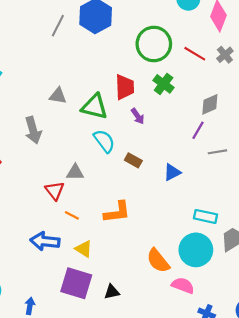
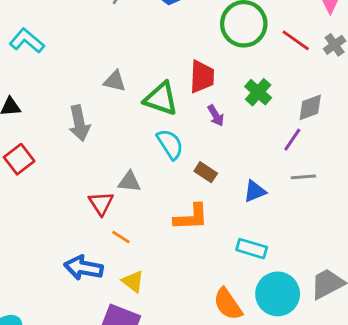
green cross: (164, 84) -> (258, 92), moved
gray line: (217, 152) -> (303, 177), moved
orange L-shape: (117, 212) -> (191, 217), moved
cyan rectangle: (206, 216) -> (252, 249), moved

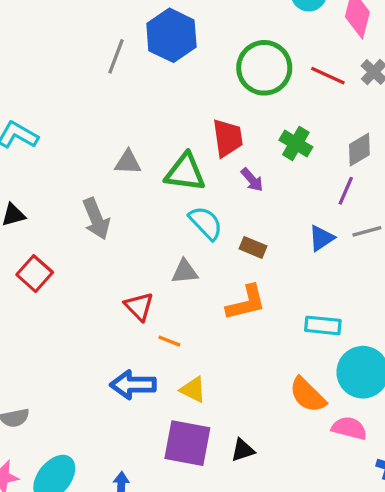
gray triangle: (129, 182) -> (185, 272), moved
blue triangle: (255, 191) -> (321, 238), moved

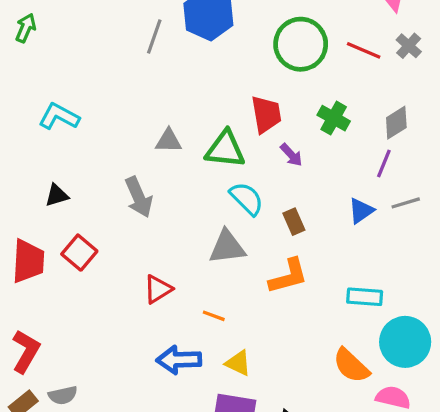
brown rectangle: (253, 247) -> (294, 222), turned 45
gray triangle: (185, 272) -> (227, 247), size x1.4
red triangle: (139, 306) -> (158, 289), moved, turned 44

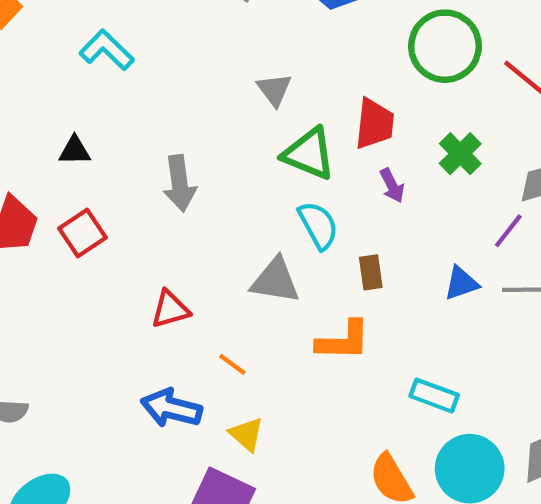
gray triangle: (168, 141) -> (274, 90), moved, turned 36

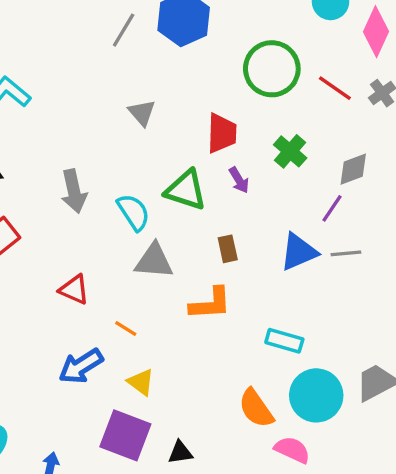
green triangle: (309, 154) -> (186, 190), moved
cyan semicircle: (318, 225) -> (133, 212), moved
blue triangle: (461, 283) -> (299, 252), size x1.4
red triangle: (170, 309) -> (74, 290), turned 44
blue arrow: (171, 408) -> (81, 366), turned -42

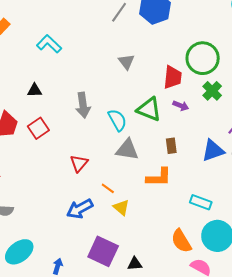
green circle: (272, 69) -> (203, 58), moved
purple arrow: (239, 180) -> (181, 106), turned -42
red triangle: (74, 290) -> (79, 163), turned 42
yellow triangle: (141, 382) -> (121, 207), moved

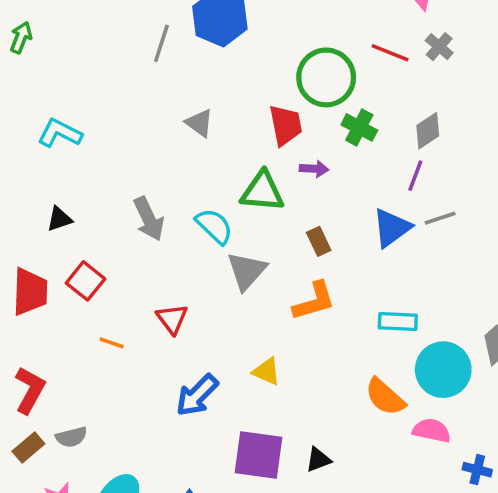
gray triangle: (127, 150) -> (247, 271), turned -40
orange line: (108, 188) -> (112, 343), moved

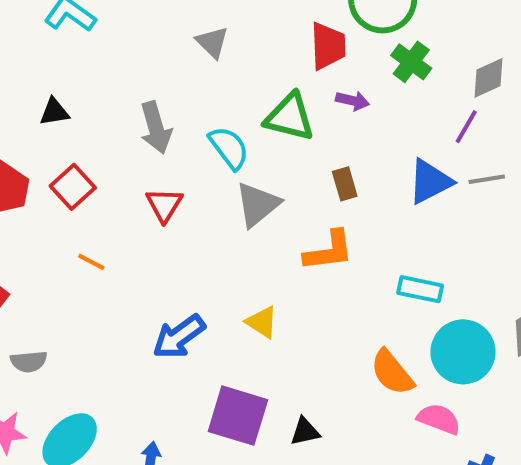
gray triangle: (199, 123) -> (212, 42), moved
red triangle: (172, 319) -> (164, 205), moved

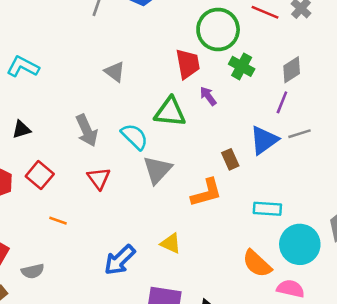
purple arrow: (353, 101) -> (208, 96), turned -132
brown rectangle: (345, 184) -> (230, 159), moved
gray semicircle: (29, 362) -> (33, 271), moved

